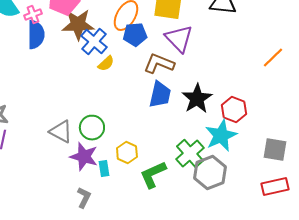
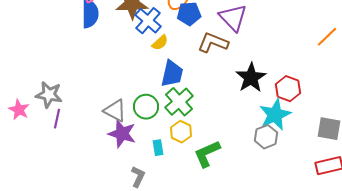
blue trapezoid: (160, 95) -> (172, 74), moved
green cross: (190, 154) -> (179, 102), moved
purple star: (84, 157) -> (122, 134), moved
gray hexagon: (210, 173) -> (266, 137), moved, size x0.7

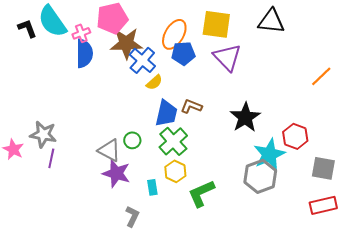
brown L-shape: (213, 43) -> (191, 106), moved, size x0.7
red hexagon: (288, 89) -> (295, 136), moved
green circle: (146, 107) -> (132, 140), moved, size x0.7
gray hexagon: (266, 137) -> (260, 176), size x1.4

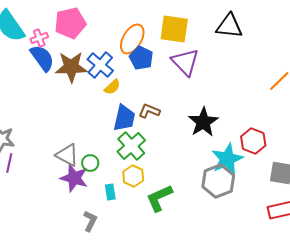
brown star: (126, 43) -> (71, 67), moved
blue semicircle: (84, 53) -> (42, 58), turned -36
blue pentagon: (183, 53) -> (141, 58), turned 30
green circle: (132, 140) -> (90, 163), moved

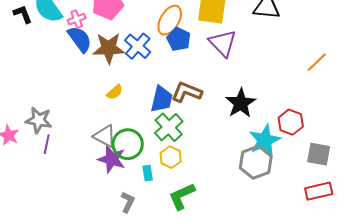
yellow semicircle: (112, 87) -> (115, 92), moved
brown L-shape: (149, 111) -> (187, 92), size x1.4
green circle: (90, 163) -> (128, 144), size x1.8
green L-shape: (159, 198) -> (182, 196), moved

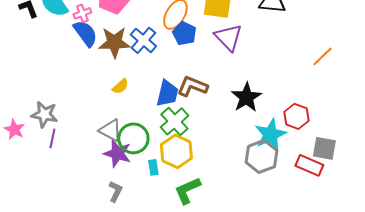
yellow hexagon: (171, 157) -> (176, 151), size x1.5
red rectangle: (319, 191) -> (309, 165), moved, turned 36
gray L-shape: (128, 202) -> (115, 191), moved

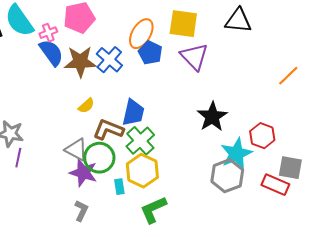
brown L-shape: (192, 86) -> (108, 130), moved

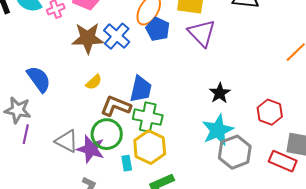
blue semicircle: (51, 53) -> (39, 79), moved
black star: (212, 117) -> (220, 93), size x0.7
green cross: (140, 141) -> (148, 117), turned -36
gray triangle: (76, 150) -> (67, 141), moved
cyan star: (236, 154) -> (218, 130), moved

